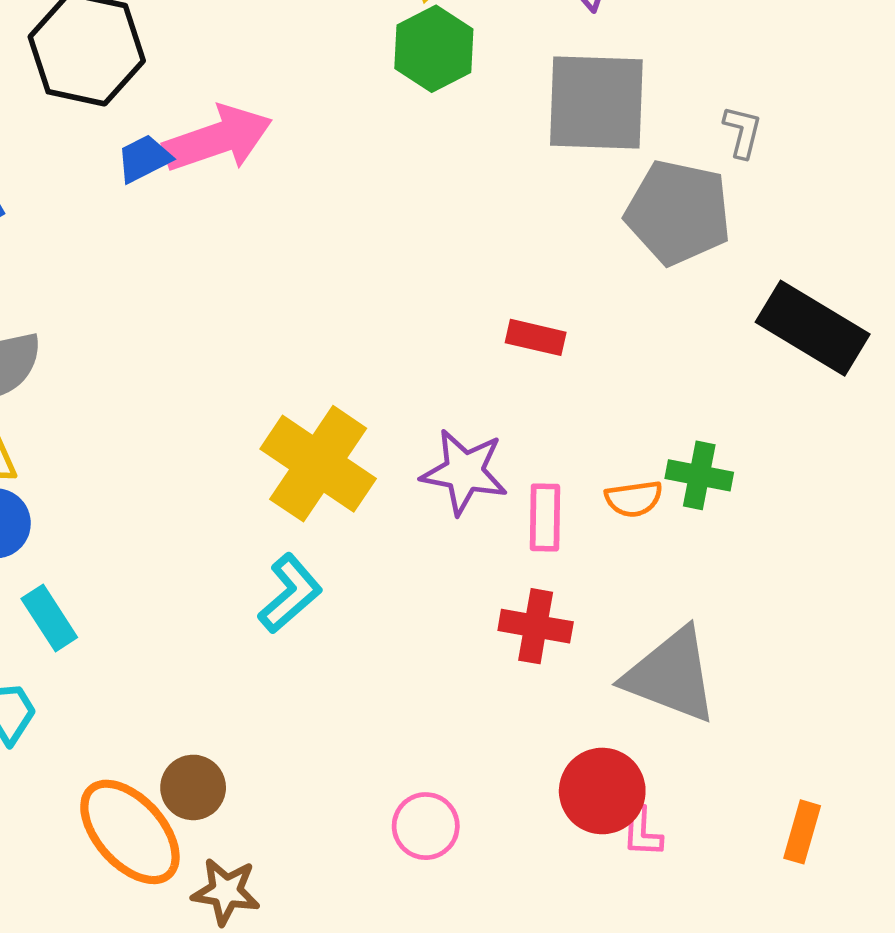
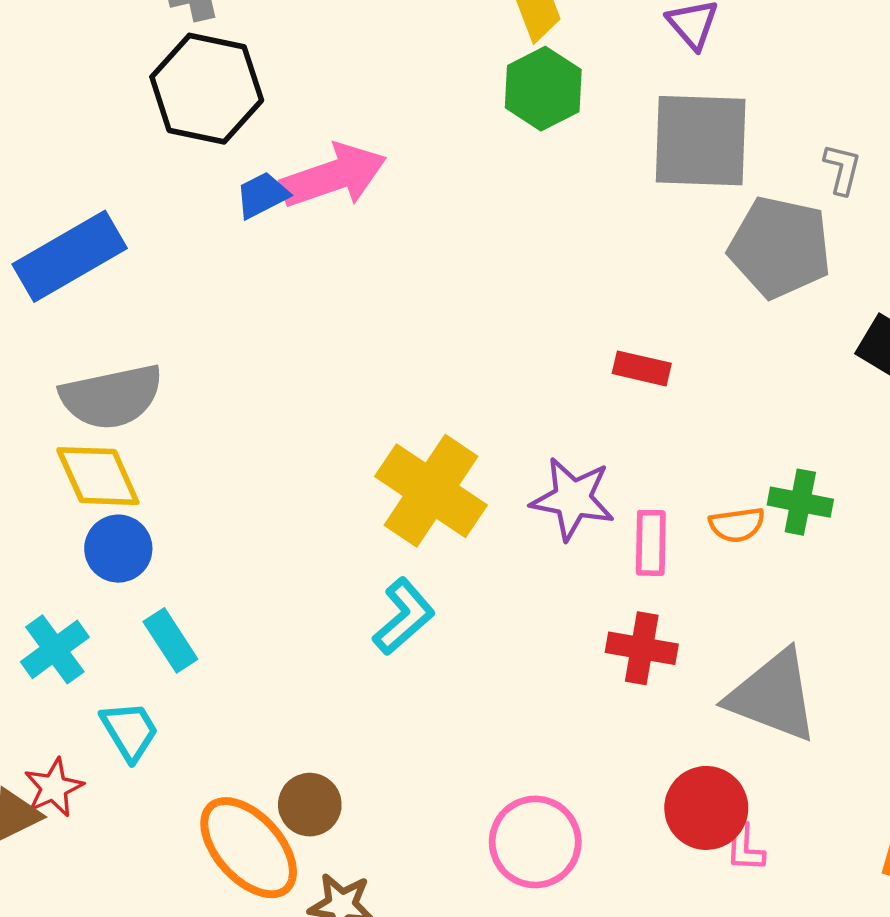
pink circle: (426, 826) -> (535, 842), size x1.4

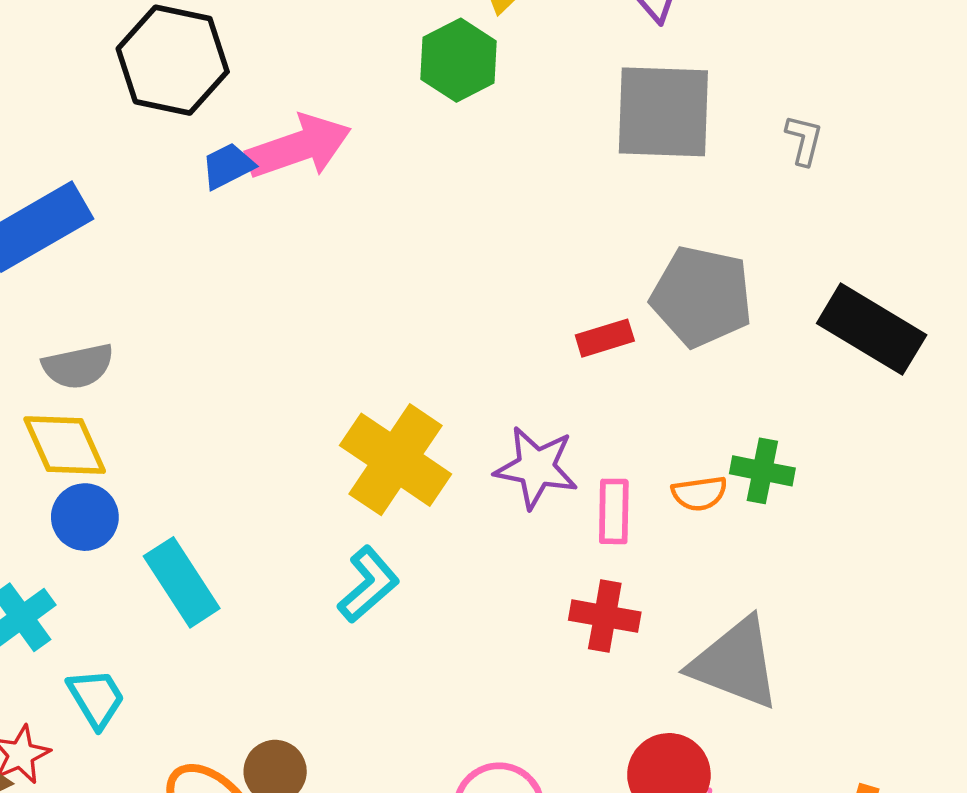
green hexagon: (543, 89) -> (459, 60), moved
gray pentagon: (780, 247) -> (702, 296), moved
red rectangle: (642, 368) -> (605, 338), turned -30
gray semicircle: (112, 397) -> (78, 366), size x0.7
cyan rectangle: (170, 640) -> (182, 582), moved, size x1.4

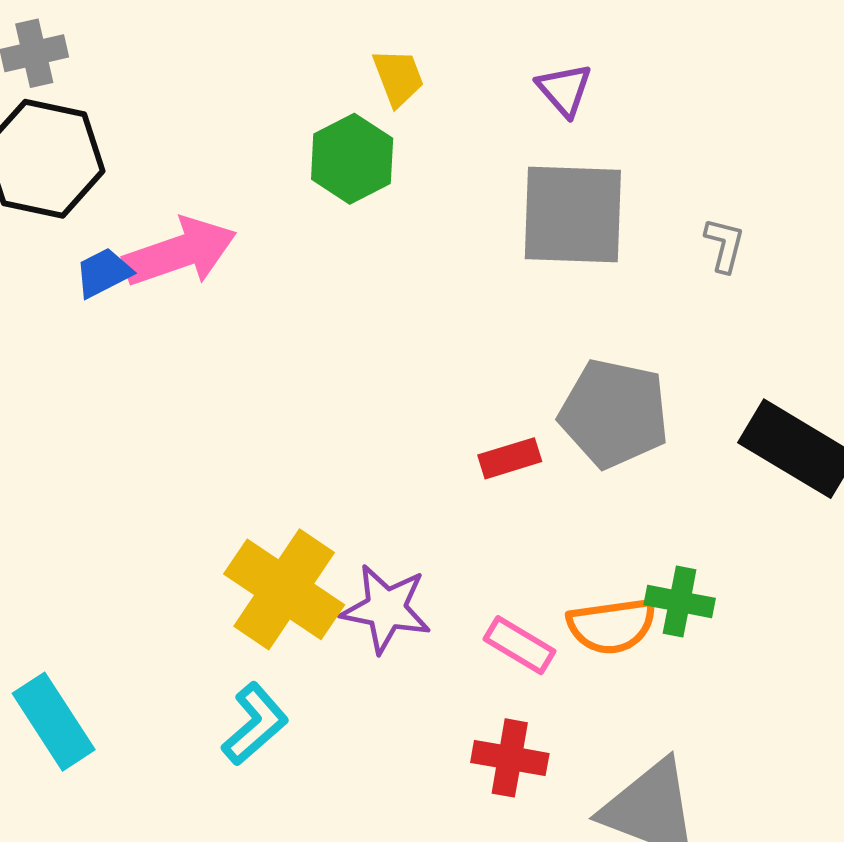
purple star: (536, 468) -> (386, 609), moved
orange semicircle: (699, 493) -> (612, 626), size x1.5
pink rectangle: (614, 511) -> (519, 645), turned -60

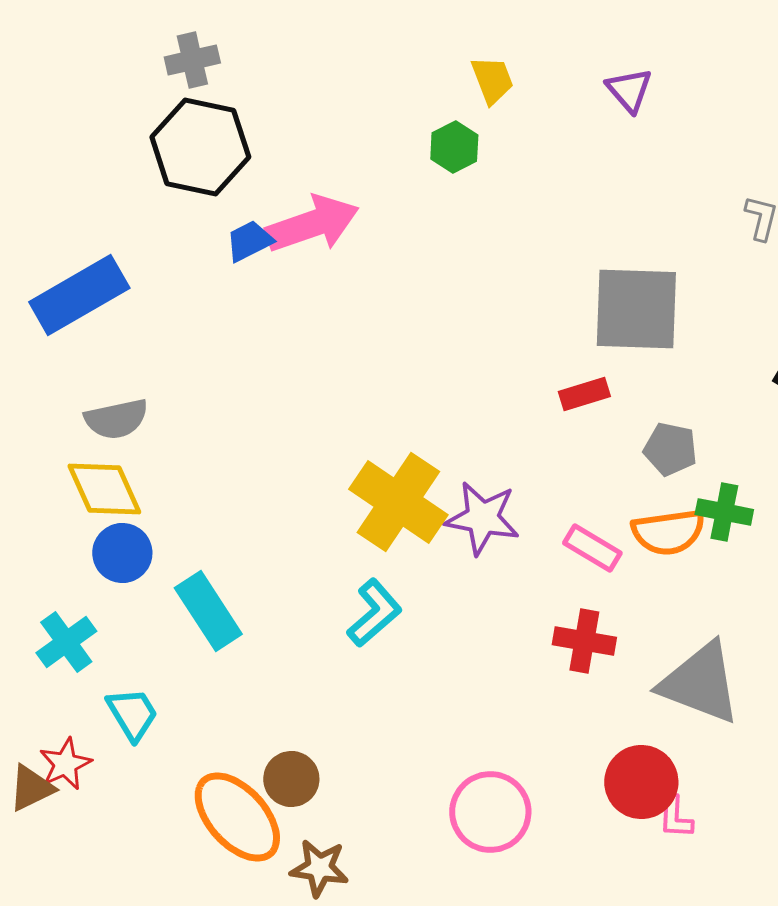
green hexagon: (352, 159) -> (454, 147), size x0.7
gray square: (573, 215) -> (636, 309), moved
gray pentagon: (614, 413) -> (670, 449), moved, size x0.6

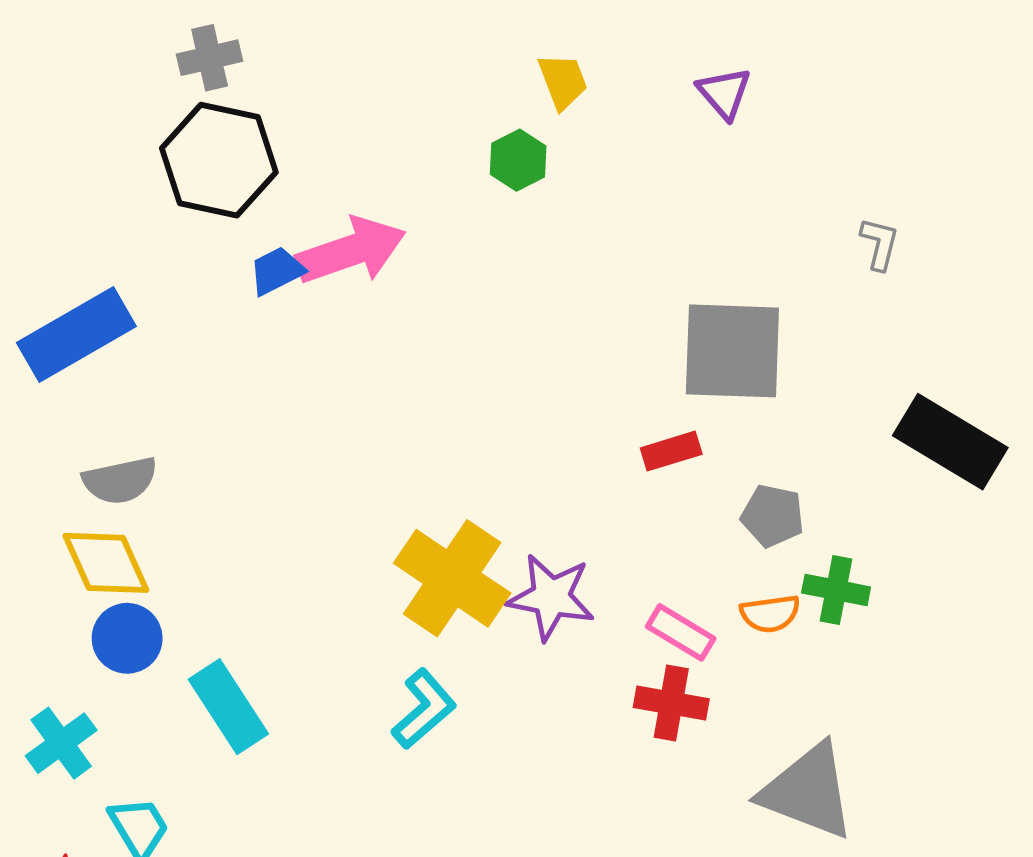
orange semicircle: (668, 532) -> (770, 614), size x0.7
red cross: (584, 641) -> (671, 703), moved

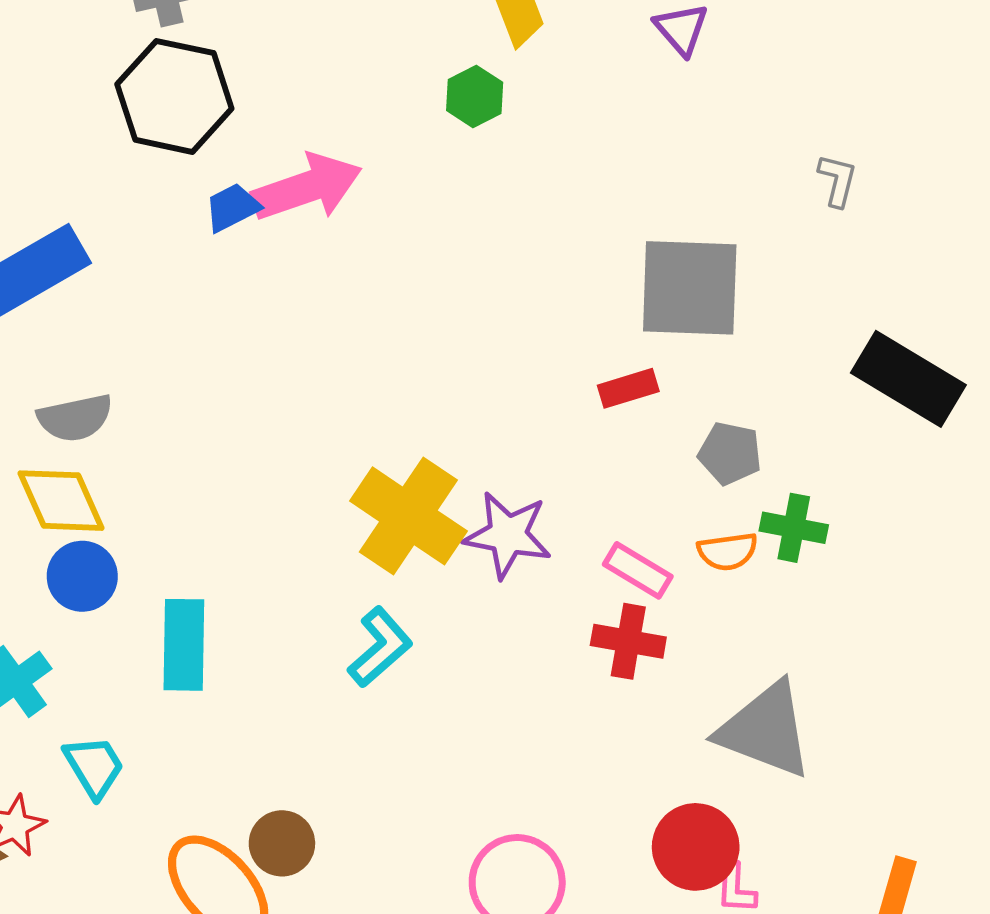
cyan rectangle: (228, 707) -> (184, 645), turned 34

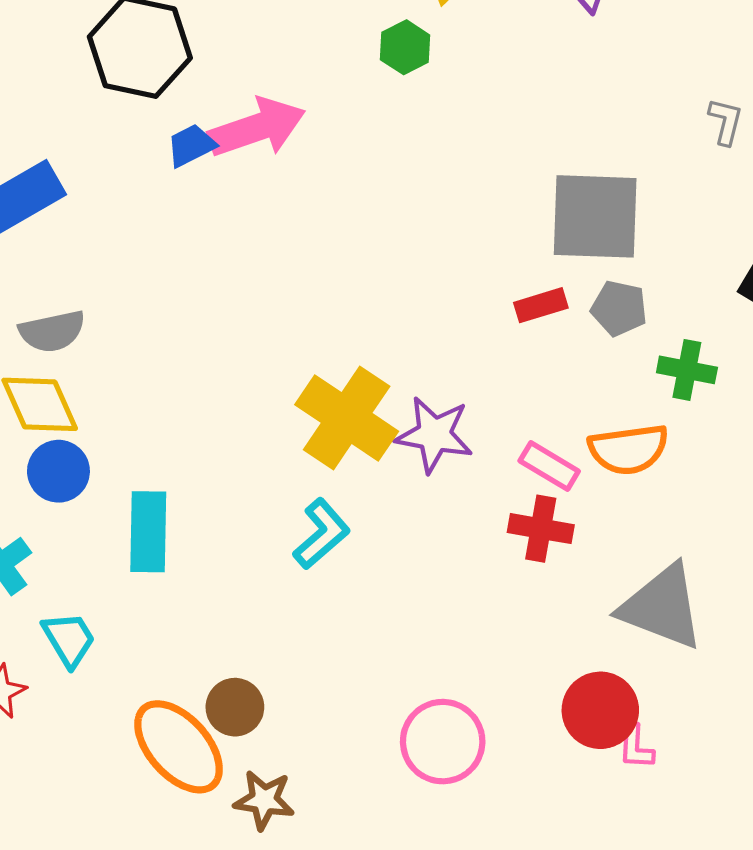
gray pentagon: (730, 453) -> (619, 308), moved
green cross: (794, 528) -> (687, 370), moved
orange semicircle: (728, 551) -> (628, 449), size x1.5

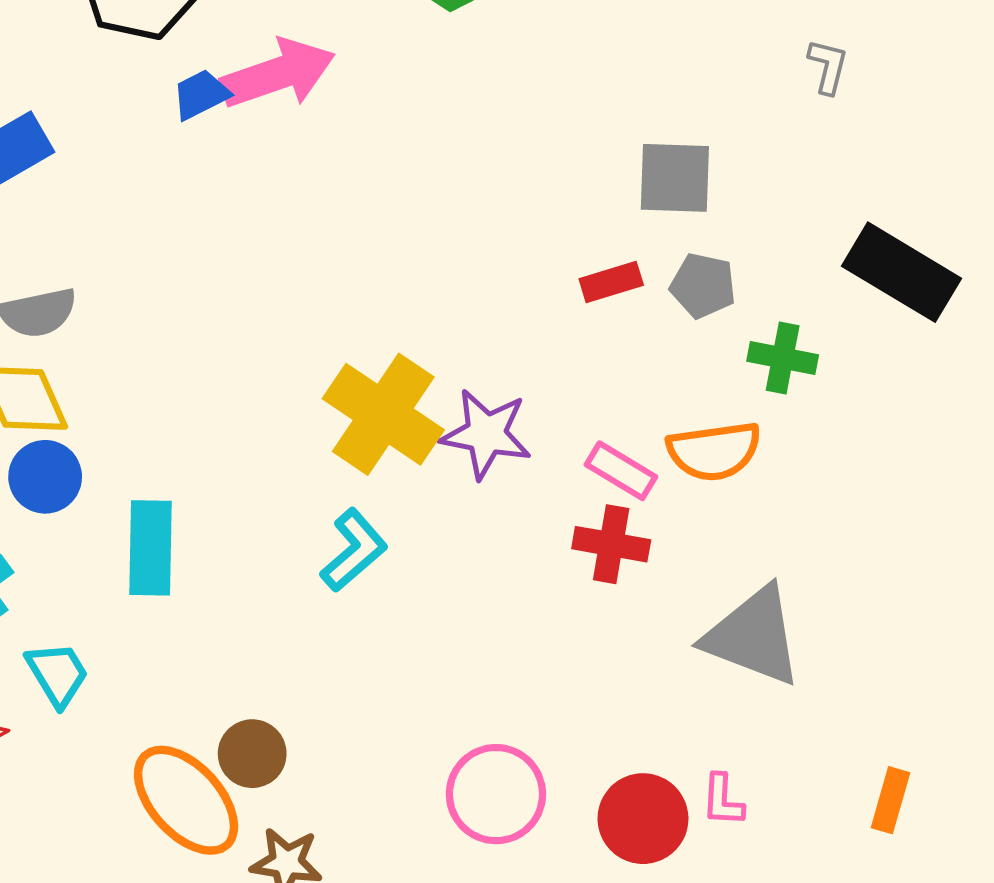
gray square: (595, 216) -> (675, 178), size x0.7
red circle: (600, 710) -> (643, 819), moved

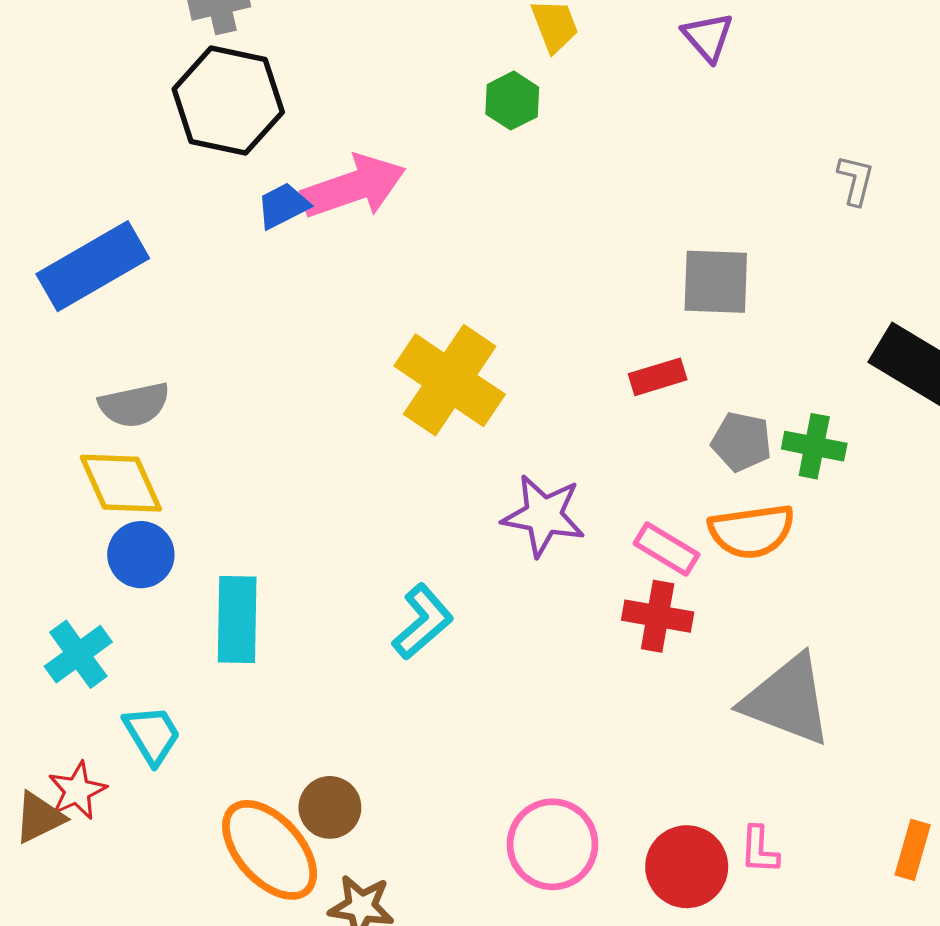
gray pentagon: (703, 286) -> (742, 442), moved
yellow cross: (383, 414) -> (450, 380), moved

